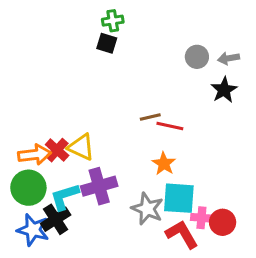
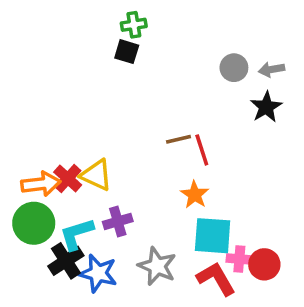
red line: (170, 126) -> (202, 150), turned 60
purple cross: (99, 186) -> (118, 221), size x0.7
gray star: (147, 209) -> (157, 266), moved
blue star: (33, 230) -> (98, 273), moved

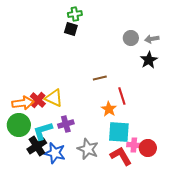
red line: (202, 150) -> (122, 96), moved

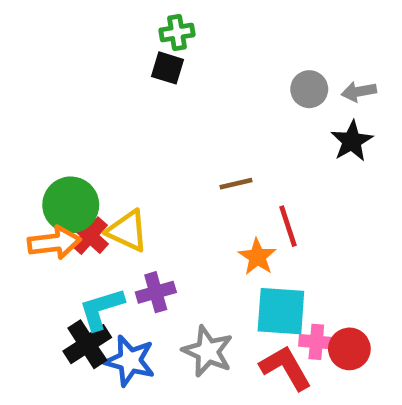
green circle: (19, 125) -> (71, 205), moved

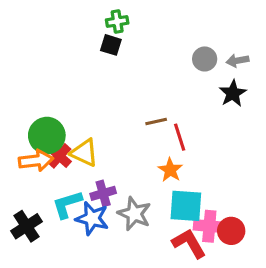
red line: (288, 226) -> (180, 137), moved
pink cross: (316, 342) -> (209, 226), size x1.4
black cross: (87, 344) -> (26, 226), moved
gray star: (208, 351) -> (134, 214), moved
blue star: (130, 361) -> (92, 218), moved

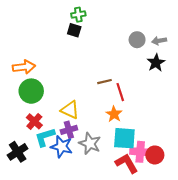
yellow triangle: (84, 153) -> (70, 110), moved
red cross: (59, 156) -> (34, 121), moved
orange arrow: (36, 161) -> (24, 67), moved

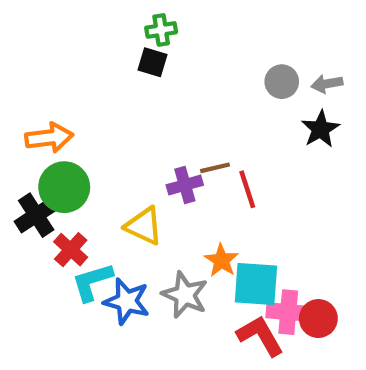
orange star: (114, 114) -> (221, 260), moved
purple cross: (69, 130) -> (185, 185), moved
black cross: (18, 152) -> (36, 215), moved

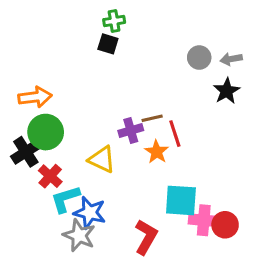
orange star: (221, 260) -> (157, 152), moved
gray star: (185, 295) -> (79, 235), moved
red L-shape: (260, 336) -> (146, 237), moved, turned 60

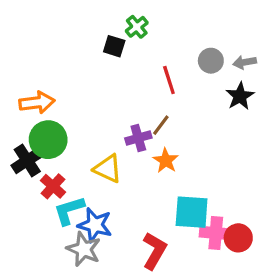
green cross: (114, 21) -> (137, 27), moved, turned -30
brown line: (152, 118) -> (161, 125), turned -40
red line: (175, 134) -> (169, 80), moved

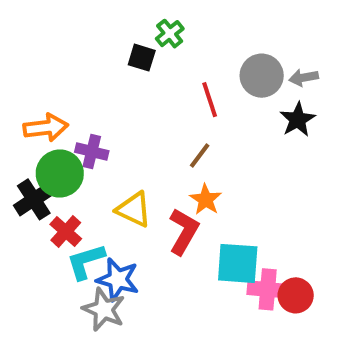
gray circle: (211, 61) -> (262, 76), size x1.4
purple cross: (138, 138) -> (92, 152), moved, turned 30
red L-shape: (154, 251) -> (184, 231), moved

